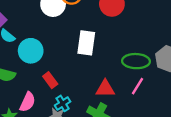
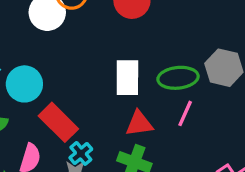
white rectangle: (86, 43) -> (127, 78), moved
red rectangle: (50, 80) -> (58, 122), size x1.6

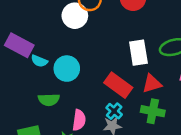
red rectangle: (58, 122) -> (118, 85), moved

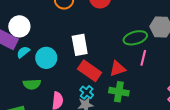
white circle: (75, 16) -> (19, 26), moved
white rectangle: (138, 53) -> (80, 45), moved
cyan semicircle: (39, 61) -> (23, 52), turned 120

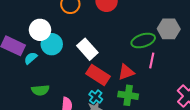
white circle: (19, 26) -> (40, 30), moved
white rectangle: (80, 45) -> (87, 49), turned -30
cyan circle: (46, 58) -> (52, 44), moved

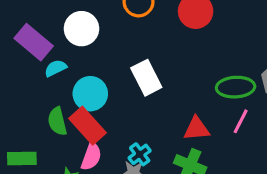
cyan circle: (52, 44) -> (90, 94), moved
red rectangle: (98, 75) -> (87, 126), moved
green semicircle: (40, 90) -> (57, 121), turned 66

